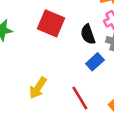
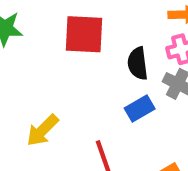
red square: (51, 23) -> (84, 34), turned -32

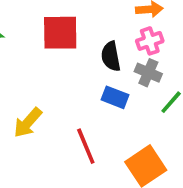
blue rectangle: (140, 109) -> (115, 97), turned 55

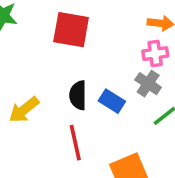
black semicircle: (111, 56) -> (78, 95), moved

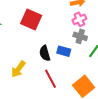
red square: (71, 30) -> (31, 19), turned 30

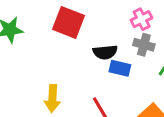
black semicircle: (45, 53) -> (105, 52), moved, turned -77
yellow arrow: (18, 69) -> (52, 98), turned -30

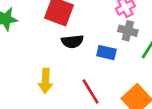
black semicircle: (105, 52) -> (72, 41), moved

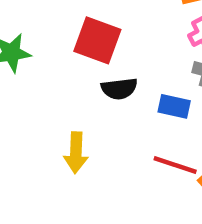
red line: (91, 91) -> (175, 165), moved, turned -40

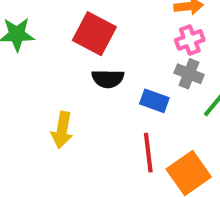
red line: (175, 165) -> (148, 153), turned 57

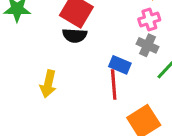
black semicircle: (108, 79) -> (75, 35), moved
red line: (148, 153) -> (114, 85), moved

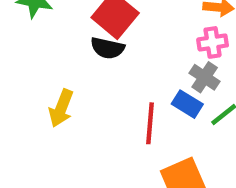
blue rectangle: (120, 65) -> (187, 104), moved

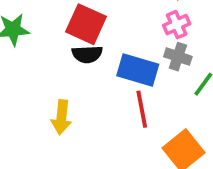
blue rectangle: (187, 104) -> (138, 70), moved, size x1.5

